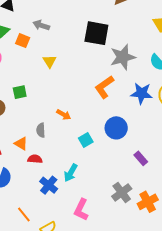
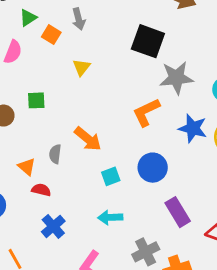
gray arrow: (41, 25) -> (79, 19), turned -133
orange arrow: (64, 115) -> (88, 139), size x1.5
purple rectangle: (141, 158) -> (178, 212), size x1.5
cyan arrow: (71, 173) -> (110, 217), moved, turned 48

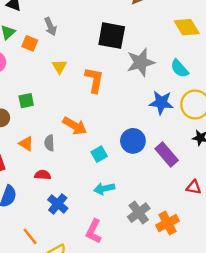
orange L-shape: (146, 112) -> (94, 80), moved, turned 136
orange triangle: (27, 167) -> (26, 144), moved
purple rectangle: (178, 212) -> (167, 154), moved

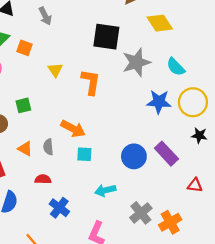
gray arrow: (50, 27) -> (45, 16), moved
yellow diamond: (187, 27) -> (160, 23), moved
blue circle: (133, 141) -> (134, 156), moved
cyan square: (99, 154) -> (84, 154), moved, turned 35

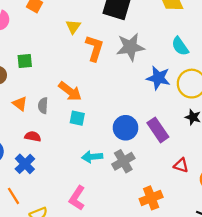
gray star: (136, 62) -> (130, 47), moved
yellow triangle: (55, 70) -> (73, 27), moved
blue cross: (59, 208) -> (25, 164), moved
gray cross: (141, 213) -> (123, 161), moved

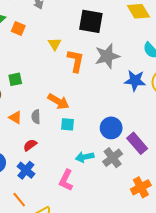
purple rectangle: (158, 130) -> (137, 143), moved
red semicircle: (33, 136) -> (30, 145), turned -40
pink L-shape: (77, 198) -> (66, 180), moved

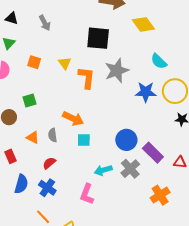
orange square: (18, 29) -> (34, 62), moved

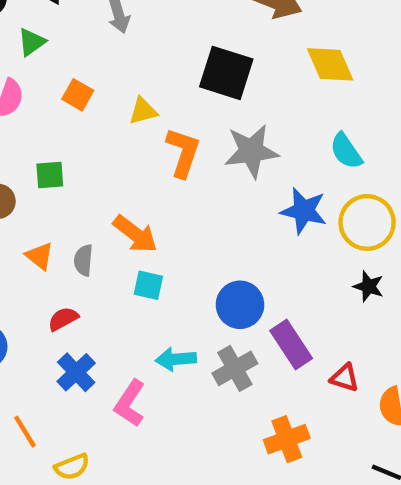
yellow triangle: (65, 63) -> (143, 111), turned 40
blue cross: (47, 188) -> (76, 372), moved

